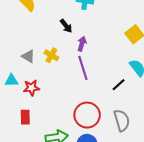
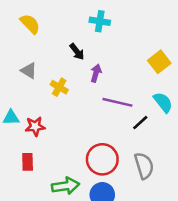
gray triangle: (28, 56) -> (29, 71), moved
purple line: (83, 68) -> (117, 102), moved, turned -60

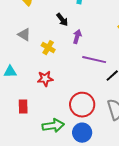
red star: (35, 126) -> (45, 79), moved

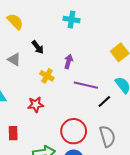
black arrow: (62, 20) -> (38, 47), moved
yellow cross: (48, 48) -> (47, 76), moved

